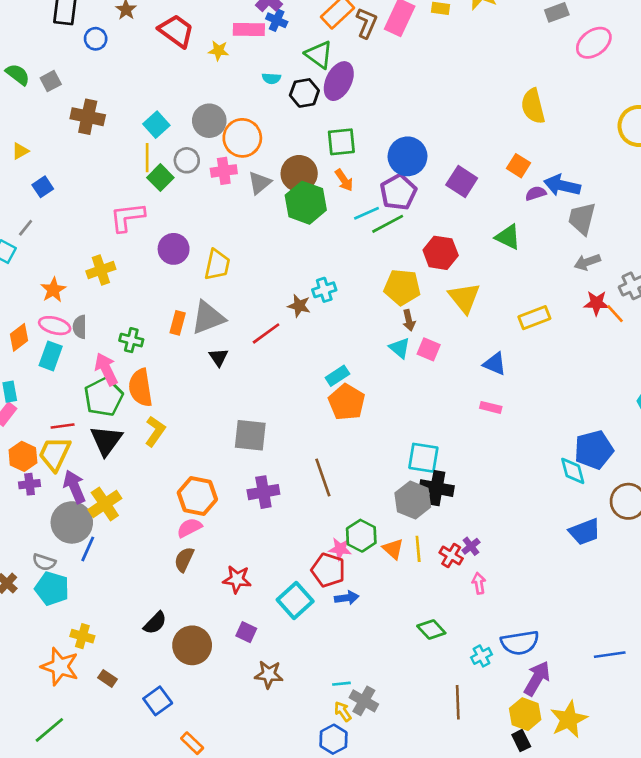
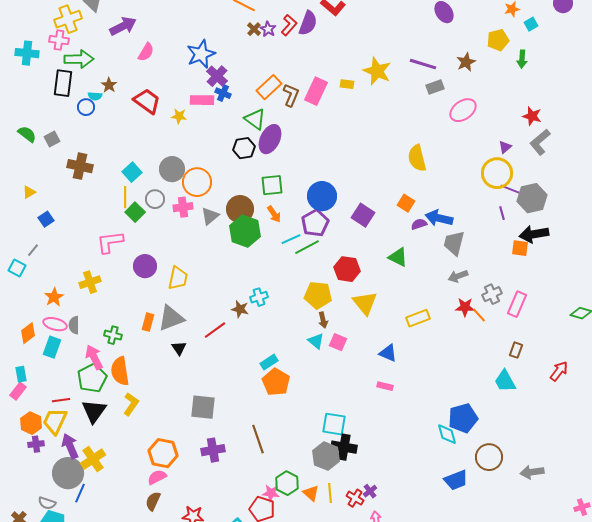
cyan semicircle: (271, 78) -> (95, 96), moved

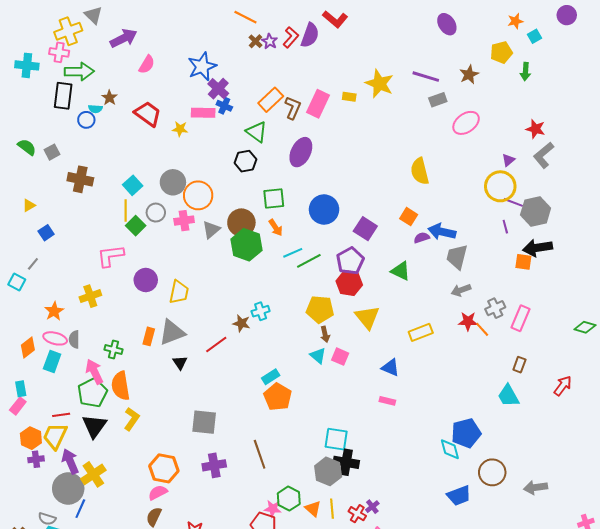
purple ellipse: (270, 139) -> (301, 152), moved
purple pentagon: (315, 223) -> (350, 261), moved

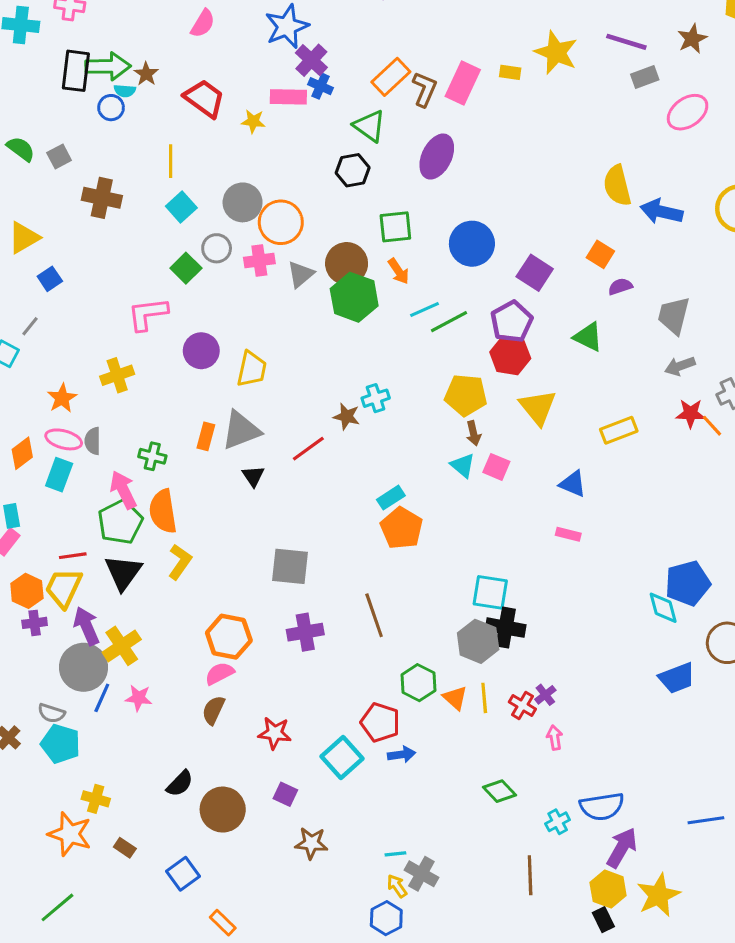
green arrow: (79, 72) -> (108, 66), moved
yellow triangle: (29, 205) -> (24, 238), size x1.6
yellow line: (126, 211) -> (171, 161), moved
blue arrow: (442, 232) -> (662, 212), moved
pink star: (273, 509) -> (139, 698), moved

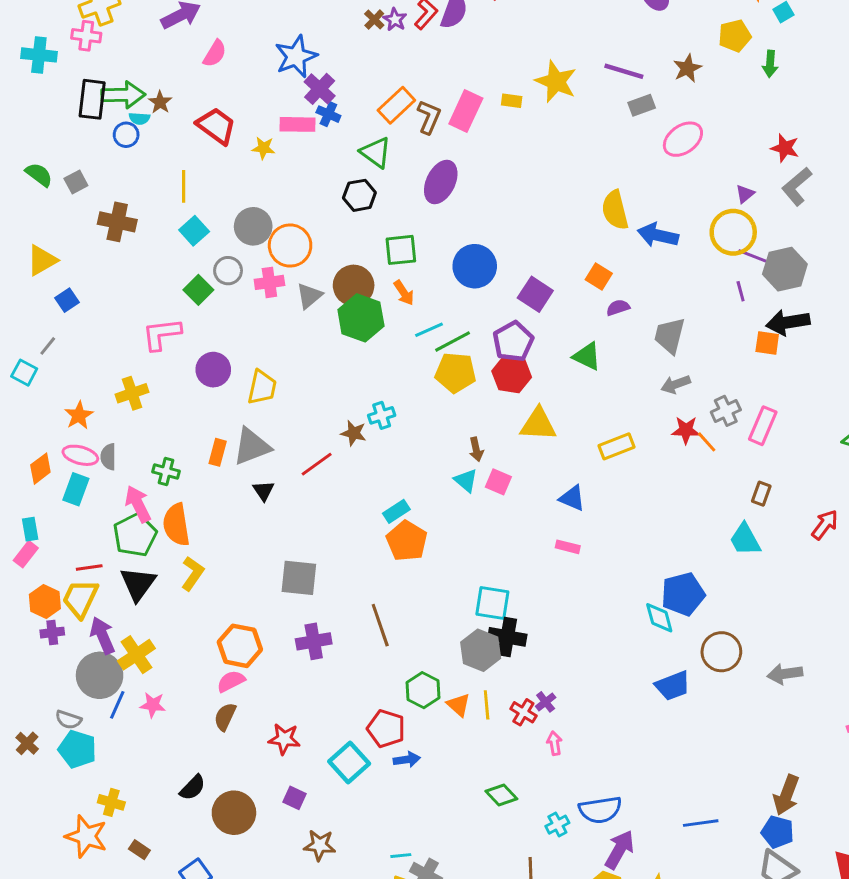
yellow pentagon: (466, 395) -> (456, 373), moved
yellow triangle: (538, 407) -> (538, 424), turned -48

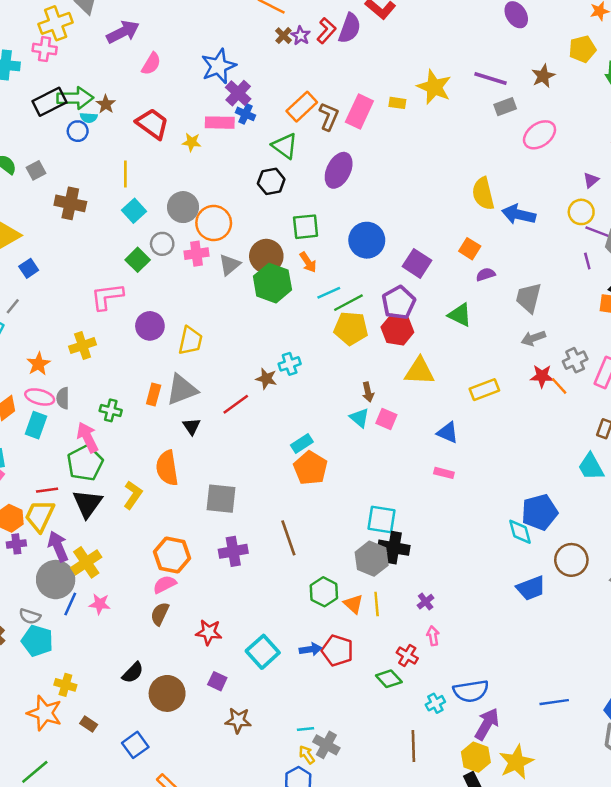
black rectangle: (92, 99) -> (49, 102), turned 56
yellow circle: (733, 232) -> (581, 212), size x0.7
orange semicircle: (176, 525) -> (167, 468), moved
red cross: (523, 712) -> (407, 655), moved
red pentagon: (386, 729) -> (337, 651), moved

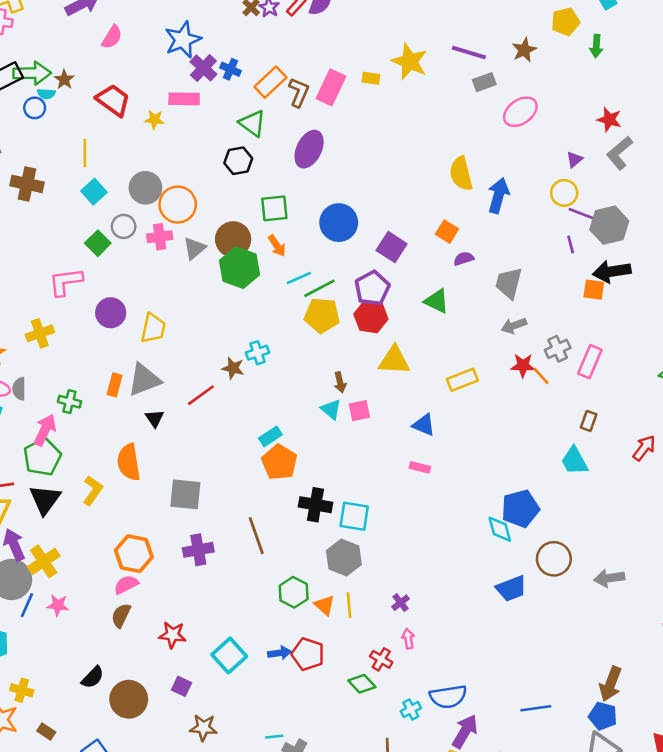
blue cross: (245, 114) -> (230, 69), moved
blue arrow: (519, 214) -> (498, 196), turned 92
pink square: (386, 419) -> (359, 411), turned -35
pink arrow: (87, 437) -> (45, 430), turned 52
black cross: (394, 548) -> (316, 505), moved

